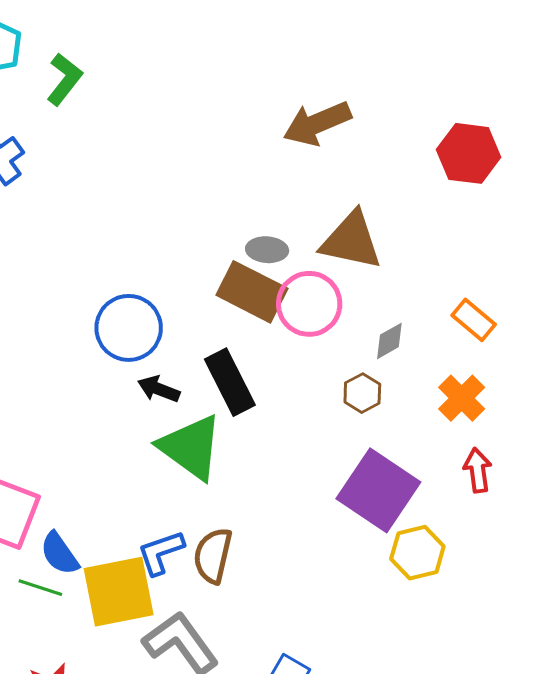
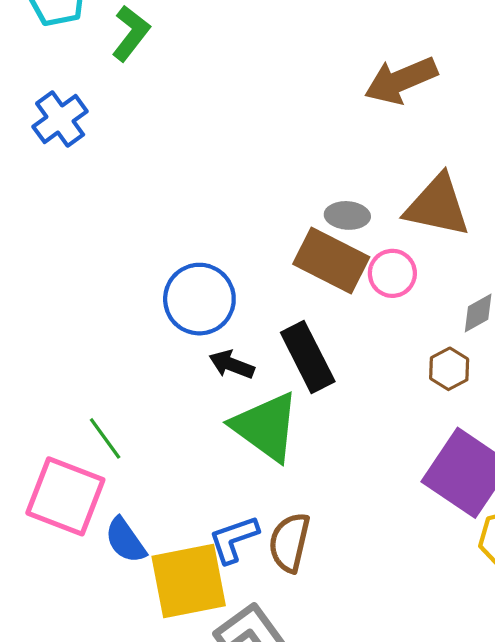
pink circle: (309, 304) -> (392, 273), size x0.7
green line: (40, 588) -> (105, 438), moved, turned 36

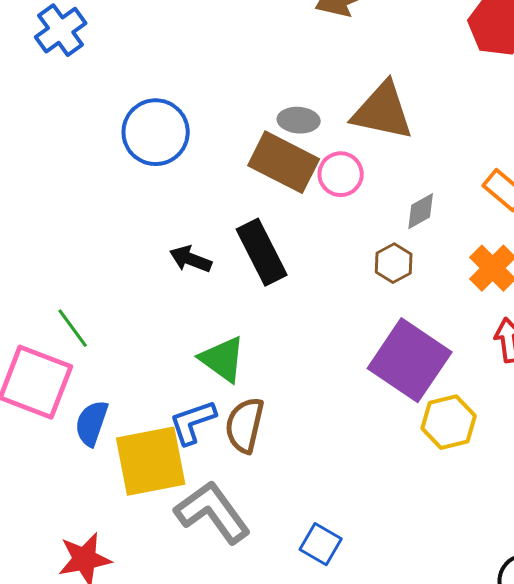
blue cross: (60, 119) -> (61, 30), moved
blue circle: (199, 299) -> (156, 132), moved
green triangle: (266, 427) -> (223, 359), moved, size x0.7
blue semicircle: (125, 540) -> (92, 423), turned 54

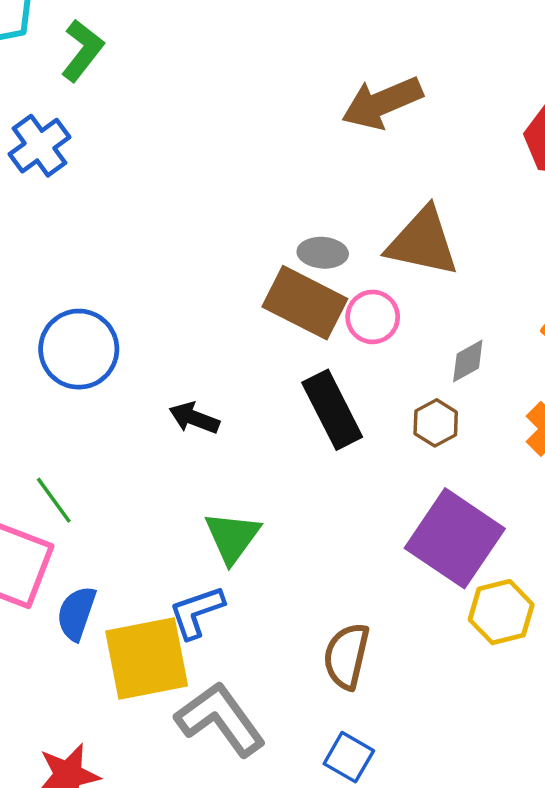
blue circle: (156, 132) -> (79, 349), moved
black rectangle: (262, 252) -> (332, 410), moved
green triangle: (223, 359) -> (232, 537), turned 30
brown semicircle: (245, 425) -> (346, 656), moved

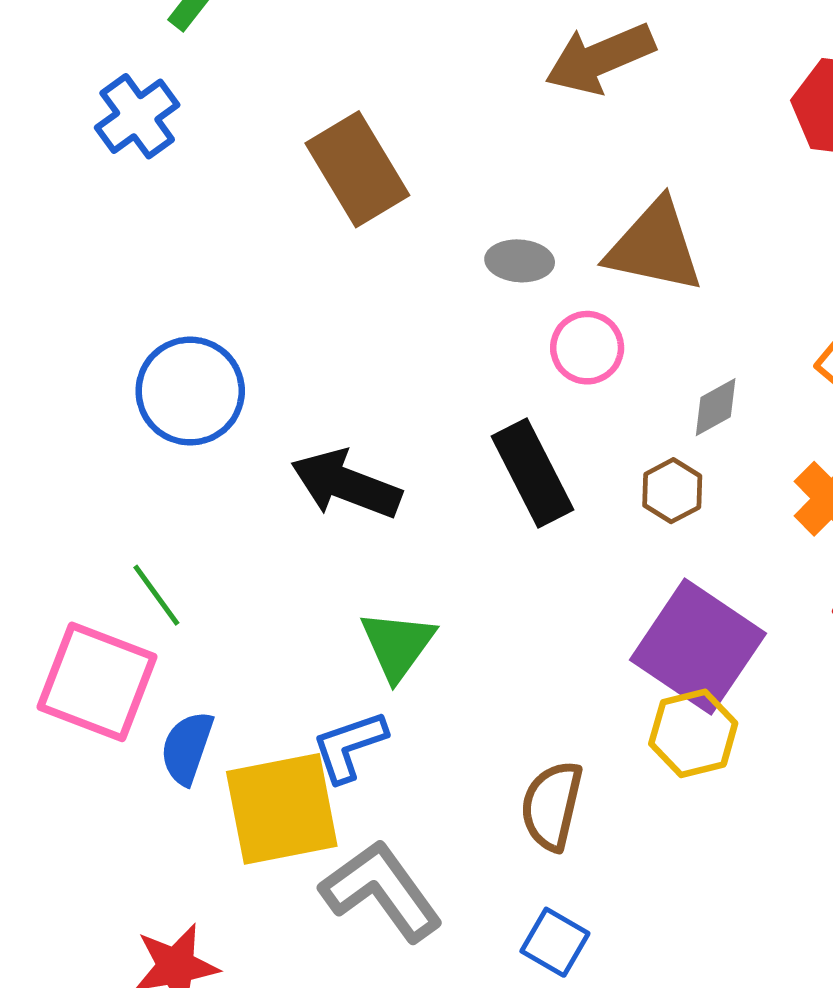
brown rectangle: (305, 303) -> (357, 169), moved, turned 32
black arrow: (194, 418) -> (346, 484), size x1.6
yellow hexagon: (501, 612) -> (693, 733), moved

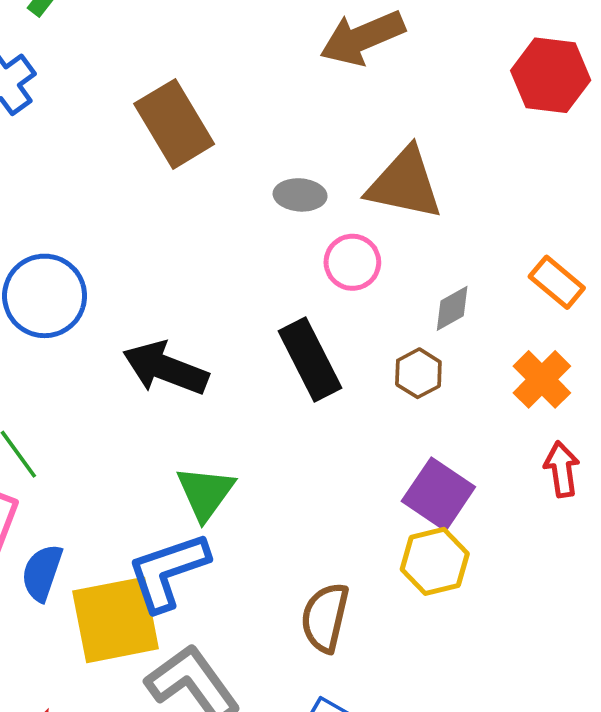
purple square: (698, 647) -> (438, 494), size x0.7
blue L-shape: (349, 746) -> (168, 571), size x1.4

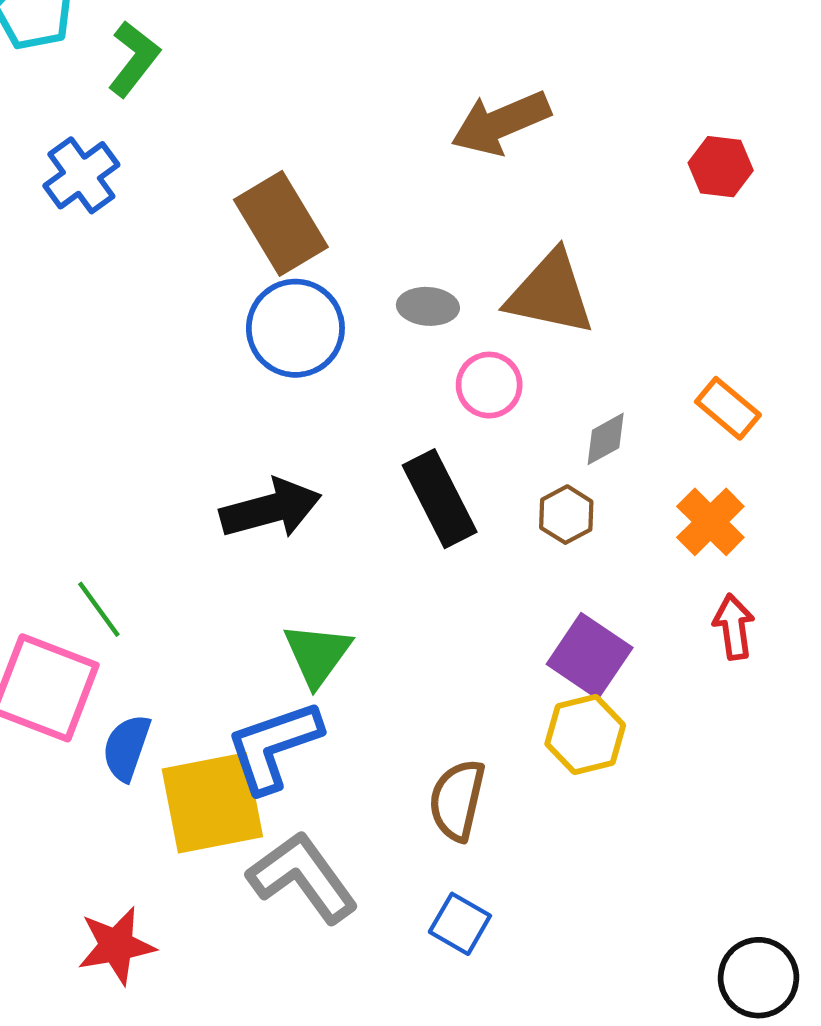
red hexagon: (551, 75) -> (721, 167), size x0.7
blue circle: (45, 296) -> (295, 328), moved
black arrow: (165, 368) -> (271, 509), turned 144

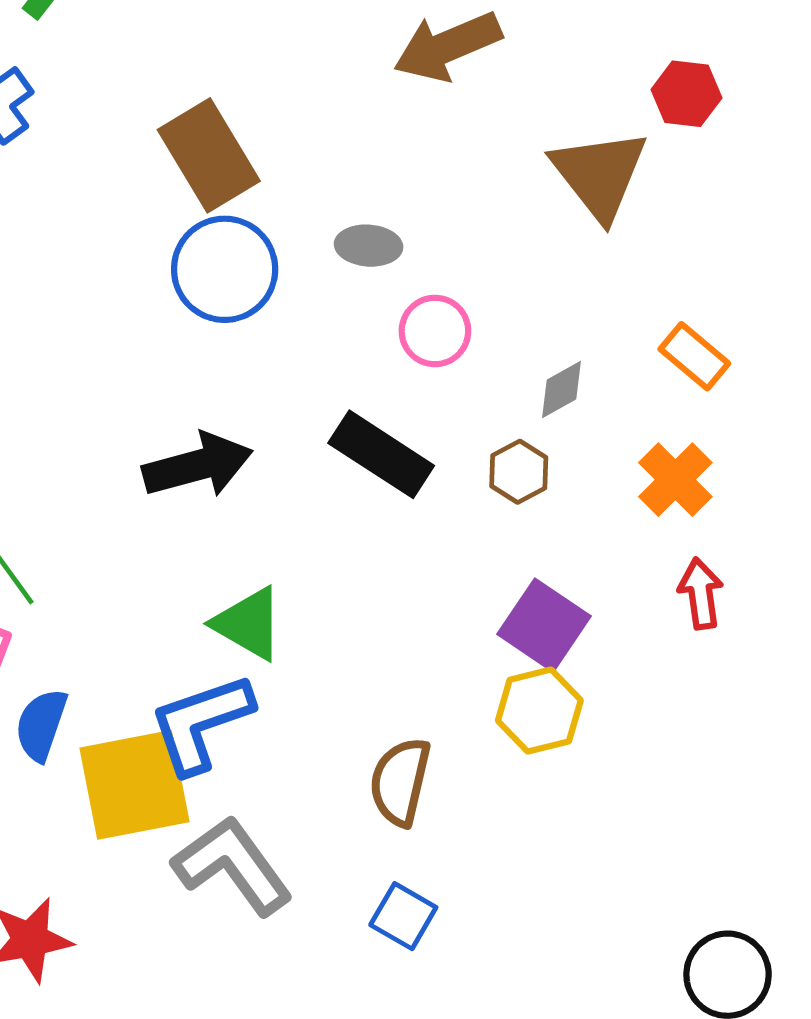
brown triangle: (550, 293) -> (599, 174), moved, turned 40
black rectangle: (440, 499) -> (381, 454), turned -30
green triangle: (317, 654) -> (248, 624), turned -36

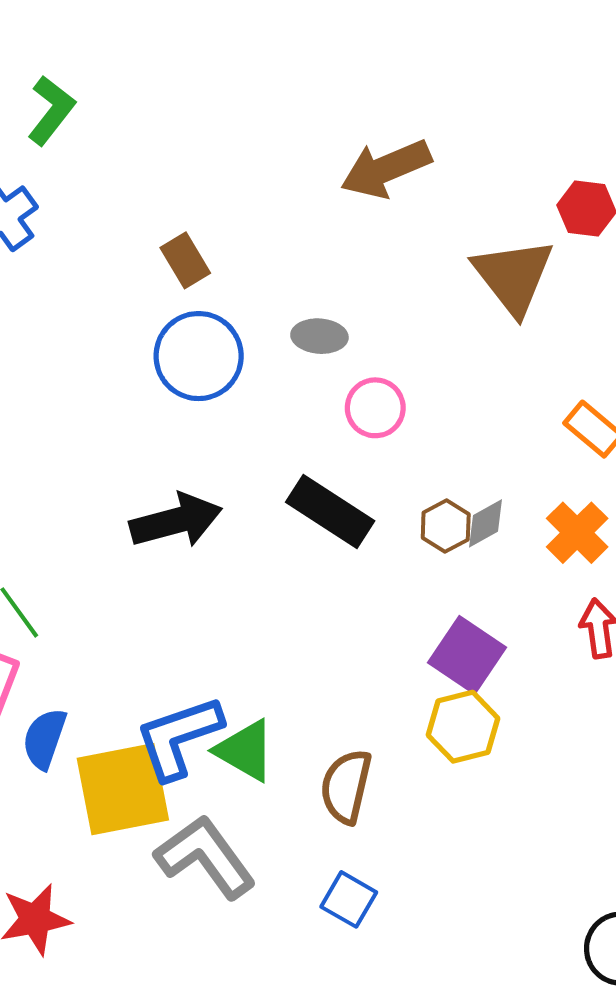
brown rectangle: (209, 155) -> (185, 260), size x0.6
gray diamond: (561, 389) -> (486, 523), moved
green triangle: (248, 624) -> (245, 751), moved

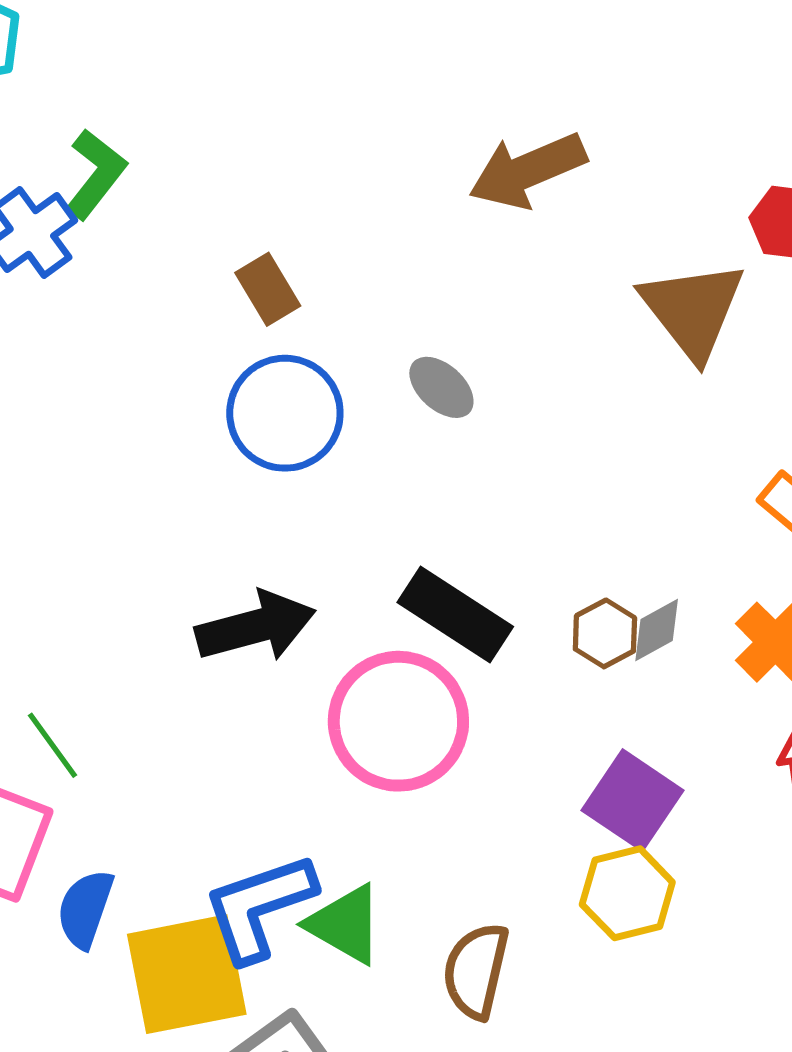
green L-shape: (51, 110) -> (96, 174), moved
gray ellipse: (319, 336) -> (441, 387), turned 38
pink circle: (375, 408) -> (398, 721), moved, size x1.8

